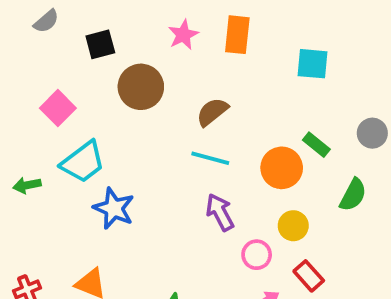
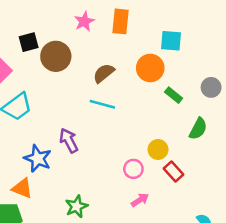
black square: (100, 44) -> (29, 42), moved
orange circle: (282, 168) -> (150, 68), moved
blue star: (114, 208) -> (38, 159), moved
purple arrow: (220, 212) -> (69, 140), moved
red rectangle: (309, 276) -> (174, 171), moved

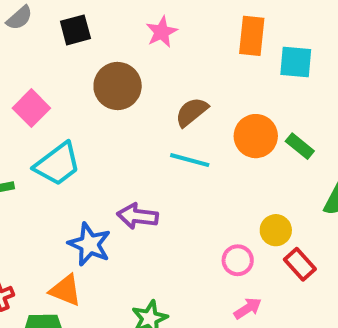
orange rectangle: (120, 21) -> (252, 36), moved
black square: (29, 42) -> (75, 30), moved
orange circle: (150, 68) -> (256, 136), moved
purple arrow: (69, 140) -> (138, 216), turned -55

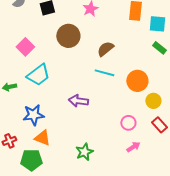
orange circle: (256, 136) -> (137, 81), moved
green rectangle: (300, 146) -> (159, 48), moved
yellow circle: (276, 230) -> (153, 101), moved
blue star: (90, 244) -> (33, 115), moved, turned -30

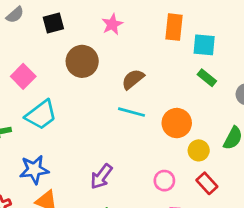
purple arrow: (78, 101) -> (101, 176), moved, turned -60

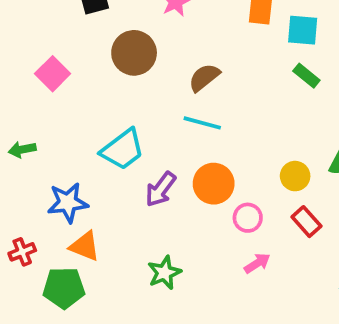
cyan trapezoid: (41, 115) -> (123, 150), moved
orange circle: (177, 123) -> (214, 184), moved
purple arrow: (101, 176) -> (161, 189), moved

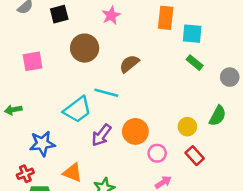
pink square: (53, 74) -> (33, 61), turned 35
cyan line: (202, 123) -> (106, 93), moved
orange triangle: (85, 246) -> (72, 173), moved
red cross: (22, 252) -> (25, 174), moved

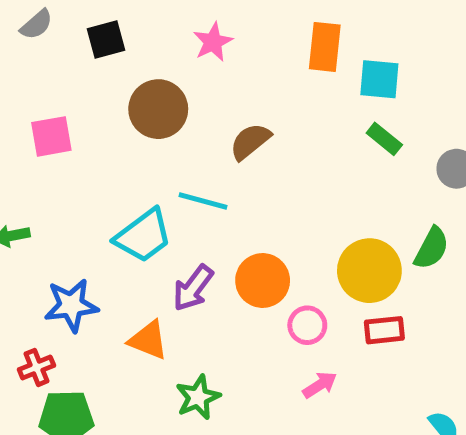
yellow circle: (187, 127) -> (369, 271), size x1.6
red rectangle: (195, 156) -> (384, 330), turned -54
orange triangle: (72, 173) -> (148, 340), moved

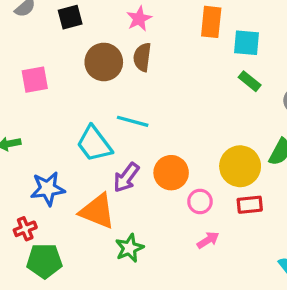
brown semicircle: (250, 141) -> (142, 57), moved, turned -44
cyan trapezoid: (143, 236) -> (94, 144), turned 90
orange triangle: (148, 340) -> (97, 211), size x1.4

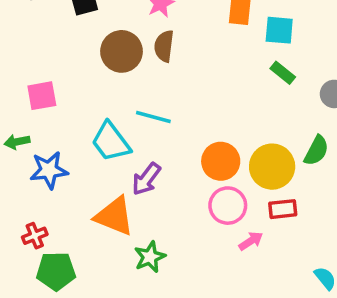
pink square: (35, 80) -> (42, 96), moved
orange circle: (171, 173) -> (221, 161), moved
blue star: (48, 189) -> (49, 170), moved
pink circle: (200, 202) -> (228, 206), size x1.4
pink arrow: (208, 240) -> (251, 241), moved

